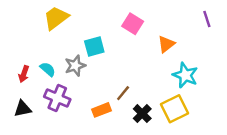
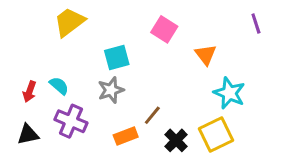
orange triangle: (166, 44) -> (206, 55), turned -30
gray star: (75, 66) -> (111, 90), moved

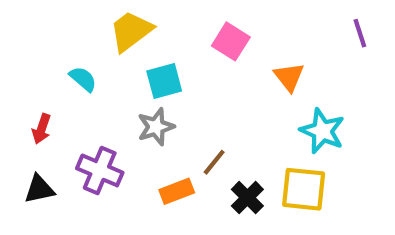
yellow trapezoid: (69, 22) -> (131, 31), moved
cyan semicircle: (59, 86) -> (83, 79), moved
yellow square: (216, 135) -> (304, 189), turned 32

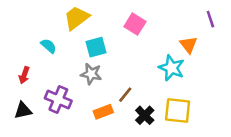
orange triangle: (289, 77) -> (189, 45), moved
gray star: (156, 127) -> (91, 74), turned 30
cyan star: (322, 131) -> (172, 68), moved

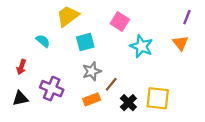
purple line: (210, 19) -> (187, 17), turned 40
orange triangle: (189, 45) -> (180, 43), moved
cyan star: (172, 68) -> (141, 46), moved
gray star: (91, 74) -> (92, 71), moved, turned -30

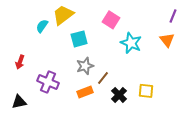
cyan semicircle: (43, 41) -> (42, 26), moved, turned -96
black triangle: (20, 98) -> (19, 102), moved
yellow square: (158, 98) -> (146, 91), size x0.7

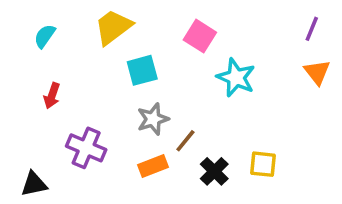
cyan semicircle: (42, 26) -> (45, 36), moved
orange triangle: (167, 40) -> (317, 72), moved
red arrow: (20, 62) -> (52, 96), moved

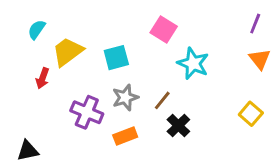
yellow trapezoid: (113, 27) -> (68, 52), moved
brown line: (185, 141) -> (162, 100), moved
purple cross: (86, 148) -> (87, 112), moved
yellow square: (263, 164) -> (251, 114), moved, turned 35
black cross: (214, 171) -> (178, 126), moved

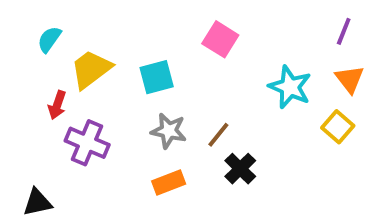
cyan star: (193, 63) -> (290, 87), moved
gray star: (125, 97) -> (169, 131), turned 30
purple cross: (87, 112) -> (87, 143), moved
yellow square: (251, 114) -> (338, 127), moved

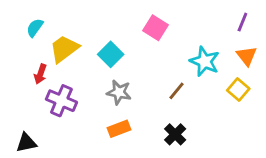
cyan square: (157, 77) -> (111, 54), turned -30
brown line: (218, 135) -> (177, 91), moved
black cross: (240, 169) -> (175, 134), moved

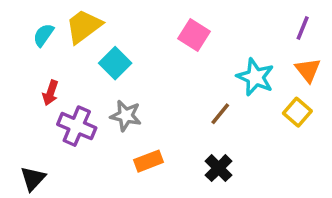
yellow trapezoid: (64, 49) -> (84, 26), moved
cyan square: (111, 54) -> (115, 63), moved
gray star: (119, 92) -> (126, 116), moved
black triangle: (26, 143) -> (33, 179), turned -35

